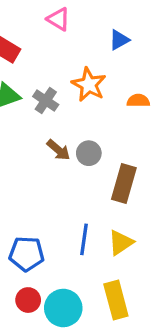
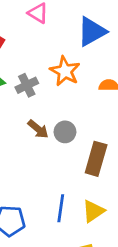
blue triangle: (119, 40) -> (92, 32), size x1.6
gray cross: (46, 101) -> (27, 85), turned 30

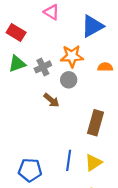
orange star: (65, 71) -> (72, 56), turned -30
gray circle: (65, 132) -> (69, 80), moved

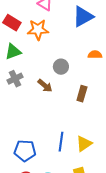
orange star: (72, 56) -> (38, 30), moved
gray cross: (43, 67) -> (15, 79), moved
brown rectangle: (96, 123) -> (82, 94), moved, size x0.7

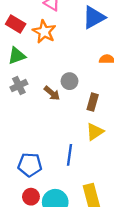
orange star: (38, 30) -> (44, 32), turned 30
gray circle: (61, 67) -> (69, 81), moved
yellow triangle: (84, 144) -> (95, 132), moved

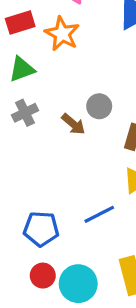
red rectangle: (16, 24) -> (20, 22), turned -48
blue line: (69, 155) -> (99, 214), turned 55

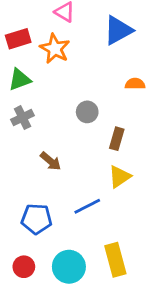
brown arrow: (73, 124) -> (51, 161), moved
red circle: (43, 276) -> (24, 267), moved

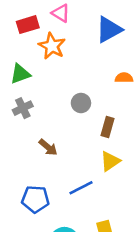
red rectangle: (18, 39) -> (28, 25), moved

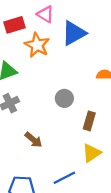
blue triangle: (109, 30) -> (74, 33), moved

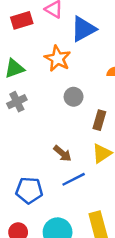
orange star: (37, 45) -> (58, 59), moved
brown arrow: (34, 140) -> (62, 153), moved

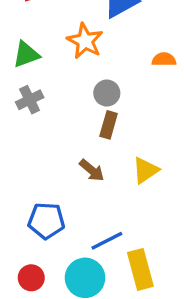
brown rectangle: (99, 120) -> (109, 125), moved
blue line: (74, 179) -> (107, 241), moved

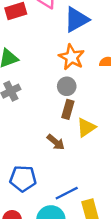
orange star: (85, 41) -> (72, 57), moved
yellow triangle: (145, 170) -> (86, 128), moved

